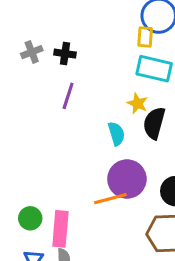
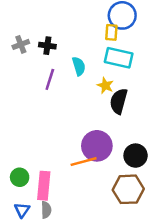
cyan semicircle: (116, 134) -> (79, 66), moved

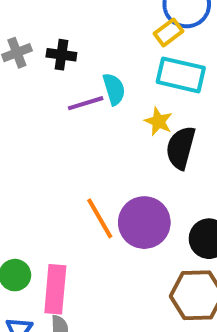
yellow rectangle: (111, 32) -> (169, 32), turned 49
purple line: (50, 79) -> (86, 103), moved, turned 55
orange line: (84, 162) -> (100, 218), moved, turned 75

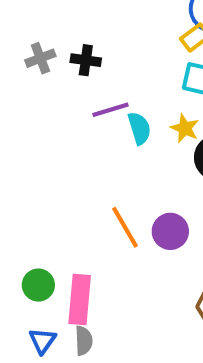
cyan semicircle: (114, 89) -> (139, 128), moved
purple circle: (144, 223) -> (170, 231), size x0.7

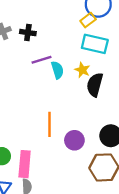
orange line: (125, 227) -> (49, 124), turned 30
purple circle: (170, 231) -> (74, 140), moved

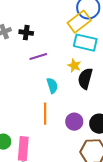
yellow rectangle: (88, 20) -> (79, 22), size x1.6
cyan semicircle: (57, 70) -> (52, 86), moved
purple circle: (74, 140) -> (74, 122), moved

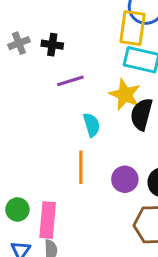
yellow rectangle: (79, 22) -> (132, 28), turned -45
yellow star: (74, 66) -> (125, 95), size x1.5

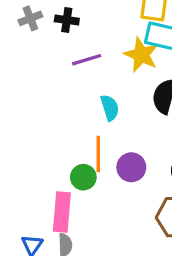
yellow star: (125, 95) -> (141, 55), moved
purple circle: (125, 179) -> (131, 167), moved
green circle: (17, 210) -> (83, 177), moved

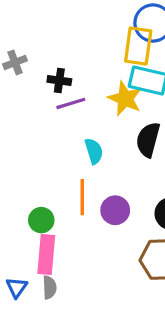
black cross: (67, 20) -> (59, 80), moved
green circle: (83, 177) -> (41, 220), moved

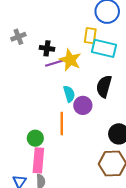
yellow rectangle: (138, 46) -> (90, 36), moved, size x0.7
yellow star: (125, 99) -> (70, 60), moved
purple circle: (115, 210) -> (83, 105), moved

